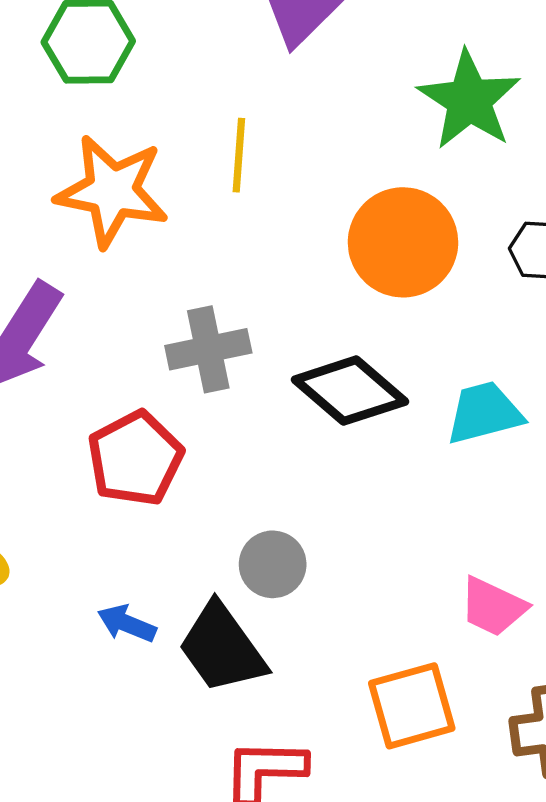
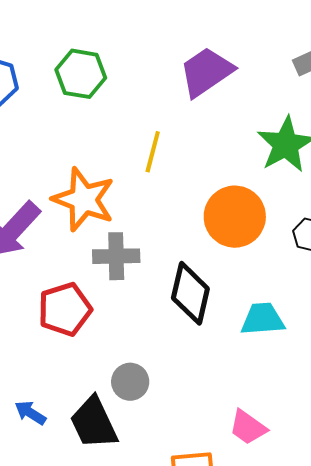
orange star: (112, 191) -> (84, 199), moved
black diamond: (350, 391) -> (190, 293), turned 52
blue arrow: (127, 624) -> (30, 413), moved

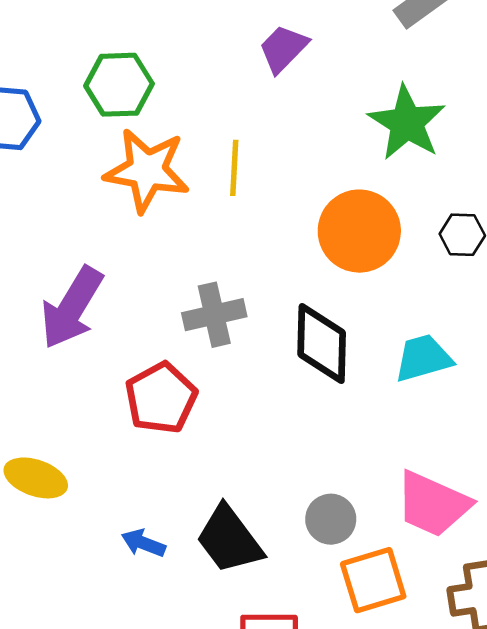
purple trapezoid: (206, 72) -> (283, 49), size x0.7
orange star: (84, 199) -> (147, 170), moved
gray circle: (130, 382) -> (331, 519), moved
pink trapezoid: (248, 427) -> (433, 504), size x1.5

